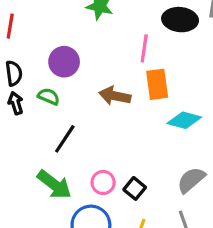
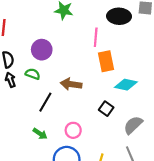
brown arrow: (115, 96) -> (71, 84), moved
green arrow: (54, 185) -> (40, 134), size x0.6
black square: (135, 188) -> (106, 109), moved

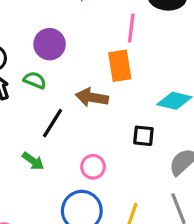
orange rectangle: (106, 61) -> (120, 66), moved
black square: (106, 109) -> (143, 136), turned -32
green arrow: (40, 134) -> (33, 161), moved

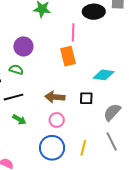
brown arrow: (92, 97) -> (55, 97), moved
black line: (53, 123) -> (14, 97), moved, turned 48

